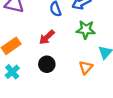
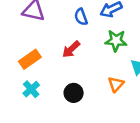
black circle: (47, 64) -> (74, 93), moved

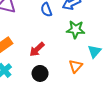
red arrow: (71, 49) -> (37, 49), moved

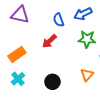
red arrow: (37, 49) -> (49, 41), moved

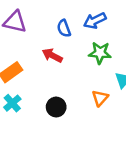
red arrow: (49, 41) -> (52, 55), turned 70

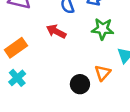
black circle: (56, 107) -> (80, 84), moved

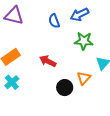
red arrow: (56, 31) -> (48, 61), moved

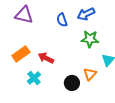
red arrow: (48, 61) -> (46, 58), moved
cyan cross: (12, 82) -> (34, 78), moved

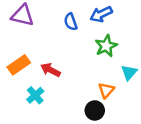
green star: (90, 39) -> (106, 46), turned -30
black circle: (72, 83) -> (95, 110), moved

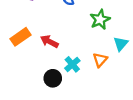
cyan cross: (35, 95) -> (72, 64), moved
black circle: (95, 110) -> (53, 78), moved

